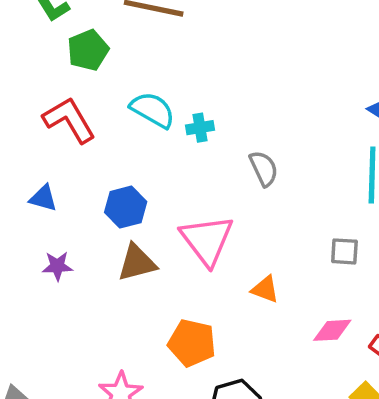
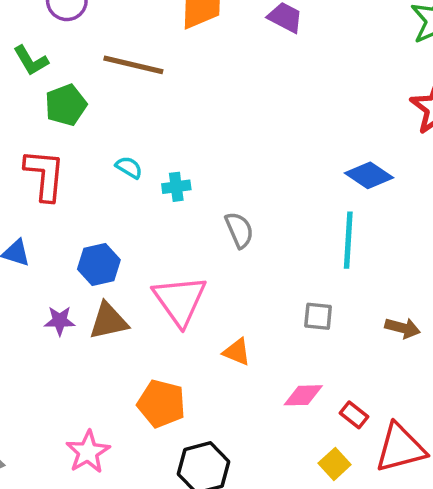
cyan semicircle: (152, 110) -> (129, 167), size x0.6
red L-shape: (69, 120) -> (45, 175), turned 34
purple star: (57, 266) -> (60, 321), moved

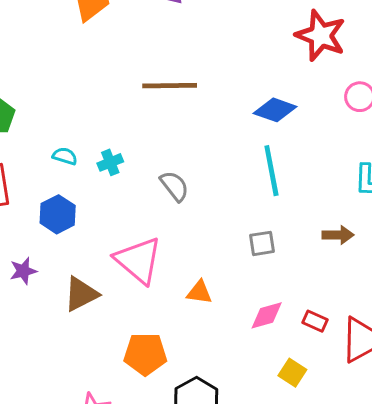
brown line: (133, 65) -> (170, 86), moved
blue hexagon: (99, 264) -> (58, 214), moved
purple star: (60, 321) -> (23, 271), moved
yellow square: (335, 464) -> (292, 373), moved

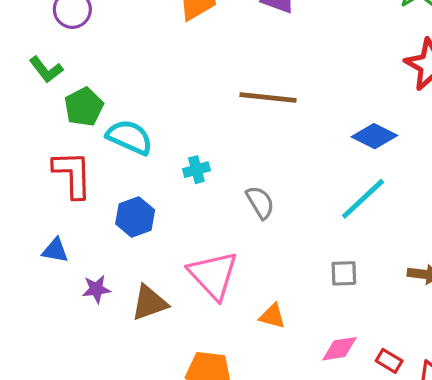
cyan semicircle: (65, 156) -> (129, 137), moved, size x1.8
cyan line: (271, 171) -> (363, 199), turned 51
purple star: (23, 271) -> (96, 289), moved

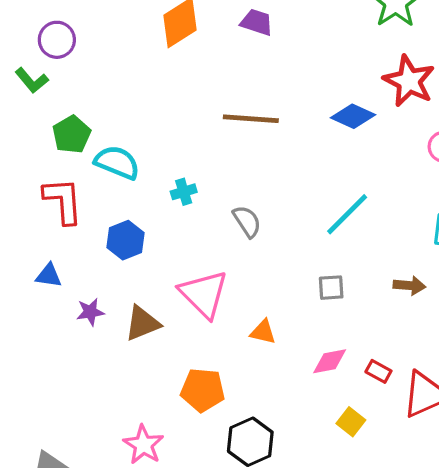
green L-shape: (46, 70) -> (32, 80), moved
blue diamond: (374, 136) -> (353, 116), moved

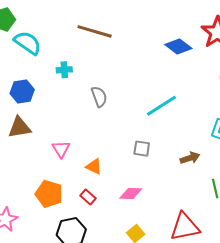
brown line: (251, 119) -> (95, 31), moved
brown arrow: (409, 286) -> (190, 158), turned -36
pink triangle: (204, 294) -> (61, 149), moved, size x0.6
brown triangle: (142, 323) -> (19, 127), moved
red rectangle: (378, 371) -> (88, 197), moved

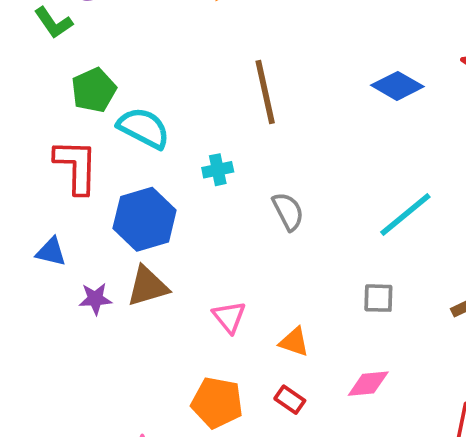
brown line: (95, 31) -> (265, 92), turned 68
blue diamond: (178, 46) -> (397, 86), moved
blue hexagon: (22, 91) -> (145, 219), size x1.4

